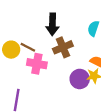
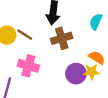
pink cross: (37, 64) -> (28, 66), moved

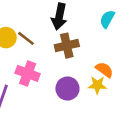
cyan semicircle: (96, 22) -> (107, 19), moved
purple circle: (76, 74) -> (67, 89), moved

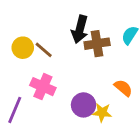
brown cross: (67, 46) -> (97, 44), moved
yellow star: (97, 85) -> (102, 112), moved

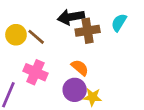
black arrow: (80, 29) -> (71, 17), turned 65
orange semicircle: (123, 88) -> (80, 68), moved

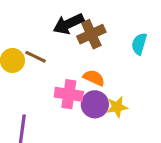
cyan semicircle: (119, 23) -> (139, 44), moved
pink cross: (35, 72) -> (69, 94), moved

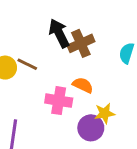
black arrow: (68, 24) -> (59, 33), turned 88
purple circle: (95, 104) -> (91, 128), moved

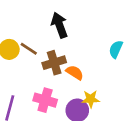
brown cross: (81, 43) -> (54, 63), moved
pink cross: (59, 101) -> (45, 100), moved

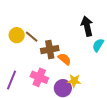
black arrow: (59, 25) -> (87, 26), moved

